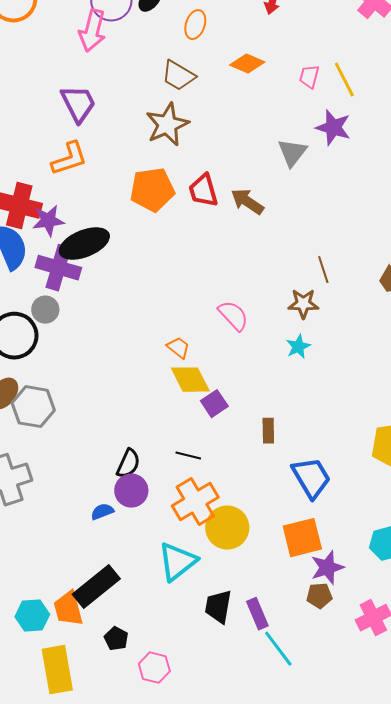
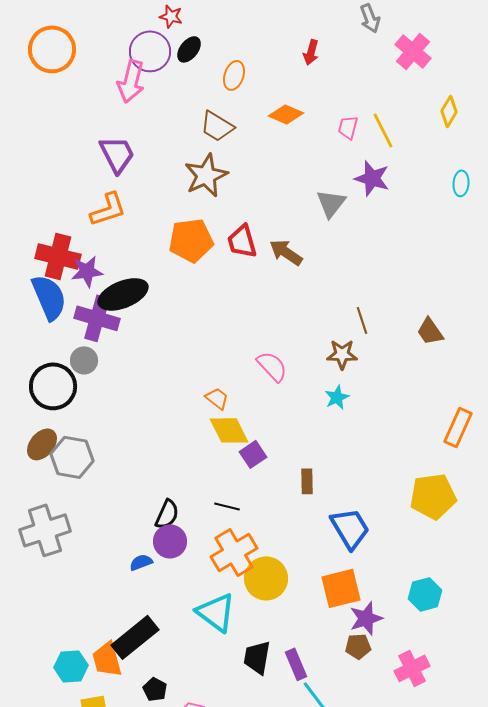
cyan triangle: (177, 562) -> (216, 612), turned -45

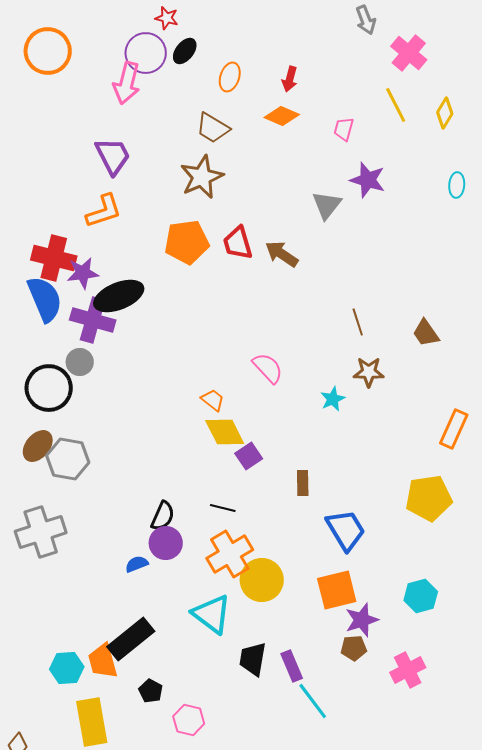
red arrow: (311, 52) -> (290, 79), moved
yellow line: (383, 130) -> (396, 105), moved
brown star: (342, 354) -> (369, 372), moved

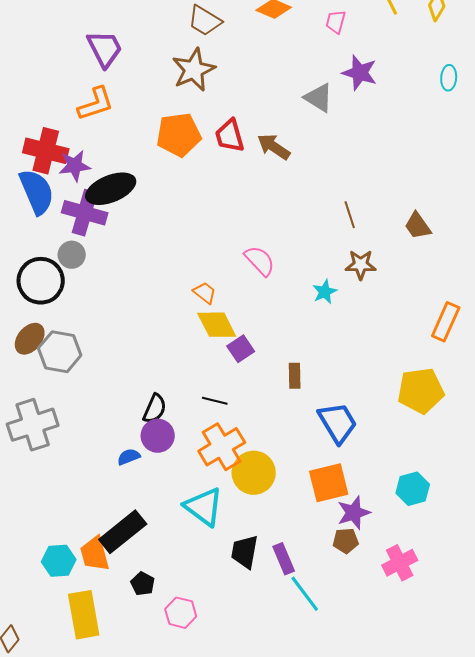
gray triangle: (327, 205) -> (319, 98), turned -36

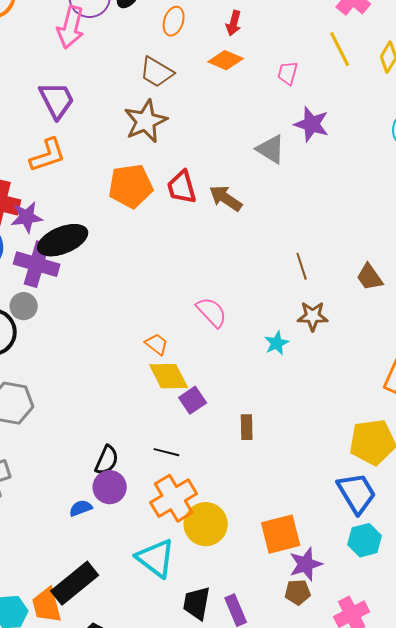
blue trapezoid: (338, 423) -> (357, 493), moved

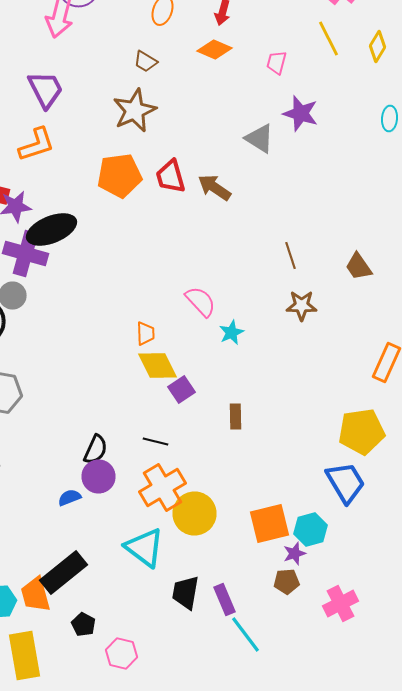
brown trapezoid: (157, 72) -> (146, 62), size x0.7
cyan star: (277, 343) -> (232, 332), moved
orange trapezoid: (157, 344) -> (146, 334), turned 50
cyan hexagon: (365, 540) -> (310, 530), moved
purple star: (306, 564) -> (294, 554), size x0.7

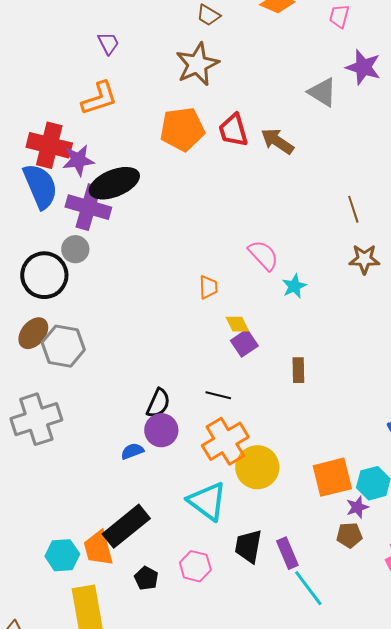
purple trapezoid: (46, 90) -> (108, 43), size x0.6
yellow diamond: (158, 366) -> (237, 324), moved, size x0.6
pink hexagon: (122, 654) -> (195, 566), moved

